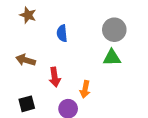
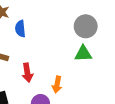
blue semicircle: (62, 33) -> (20, 29), moved

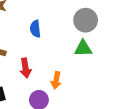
blue semicircle: (20, 29) -> (35, 29), moved

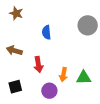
green triangle: (83, 48) -> (84, 78), moved

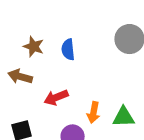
brown star: (16, 13) -> (34, 47), moved
red arrow: (38, 65) -> (56, 97), turned 77

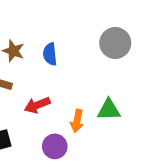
green triangle: (123, 117) -> (109, 110), moved

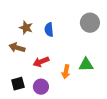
purple circle: (55, 146) -> (41, 87), moved

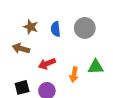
gray circle: (90, 23) -> (85, 28), moved

